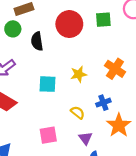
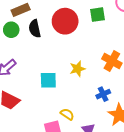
black semicircle: (37, 41) -> (35, 29), moved
yellow semicircle: (78, 113) -> (67, 114), moved

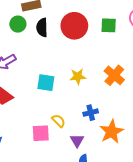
blue cross: (103, 94) -> (91, 113), moved

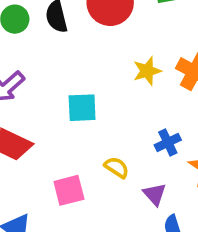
yellow star: (78, 77) -> (147, 71), moved
pink square: (41, 133) -> (69, 190), moved

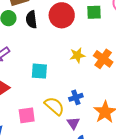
blue cross: (168, 142) -> (76, 97), moved
yellow semicircle: (117, 167) -> (54, 106), size x1.5

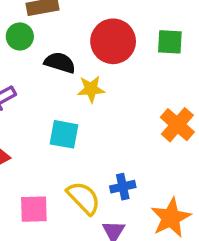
black semicircle: (31, 19) -> (60, 63), moved, turned 108
yellow star: (77, 55) -> (91, 89), moved

